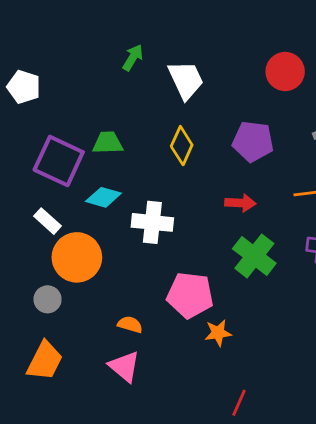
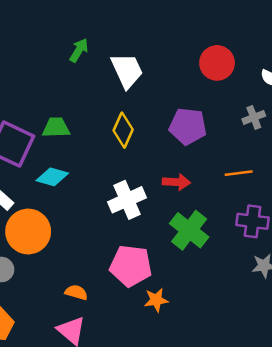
white cross: (152, 222) -> (127, 200), moved, turned -30

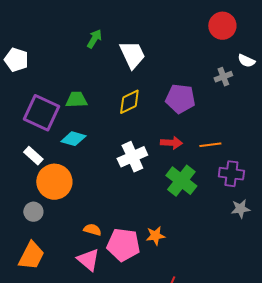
red circle: (217, 63) -> (222, 26), moved
gray cross: (254, 117) -> (223, 77), moved
yellow diamond: (123, 130) -> (129, 102), turned 40
orange line: (239, 173) -> (210, 145), moved
pink pentagon: (131, 266) -> (123, 245), moved

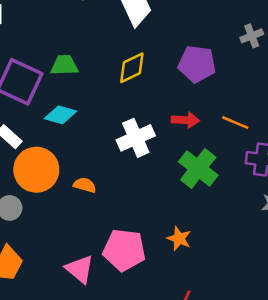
orange line: (210, 145) -> (235, 123), turned 30
orange semicircle: (92, 230) -> (85, 185), moved
orange star: (155, 236) -> (179, 239), moved, turned 30

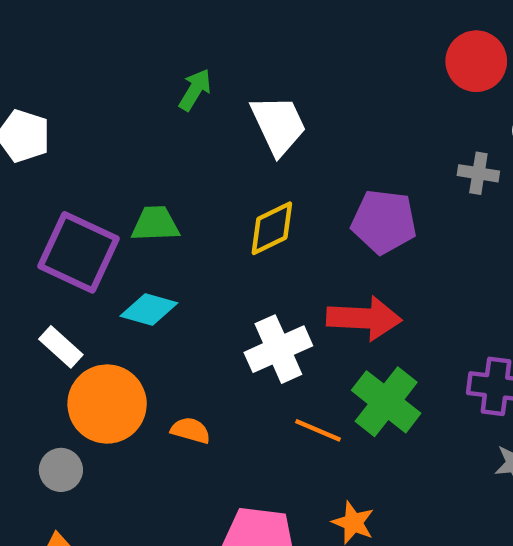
gray cross: (252, 36) -> (478, 173), turned 30
red arrow: (185, 120) -> (364, 318), size x1.5
orange line: (235, 123) -> (318, 430), moved

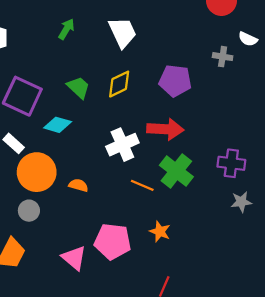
green arrow: (195, 90) -> (66, 29), moved
green trapezoid: (155, 224) -> (78, 87), moved, turned 45
gray circle: (61, 470) -> (29, 211), moved

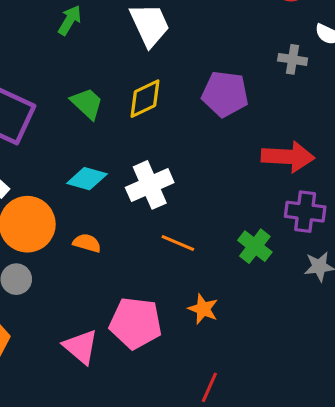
cyan diamond: (58, 125) -> (87, 179), moved
red arrow: (165, 129) -> (288, 157), moved
green cross: (176, 171) -> (255, 246), moved, size x0.7

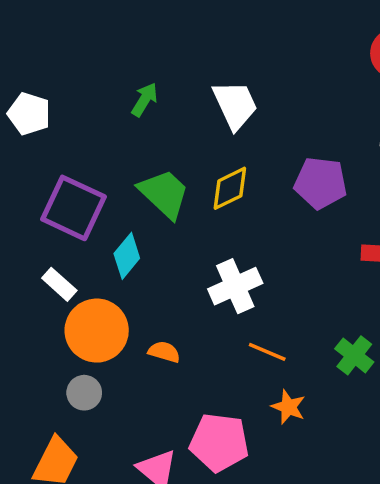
green trapezoid: (87, 103) -> (164, 194), size x1.4
cyan diamond: (87, 179) -> (127, 256), moved, turned -66
orange star: (203, 309) -> (289, 407), moved

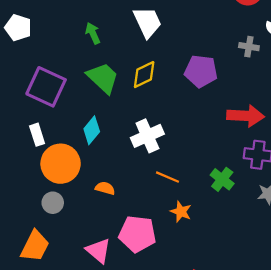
green arrow: (145, 100) -> (93, 33), moved, turned -55
cyan diamond: (127, 256) -> (92, 130), moved
white rectangle: (59, 284) -> (37, 135), turned 30
orange semicircle: (164, 352) -> (105, 188), moved

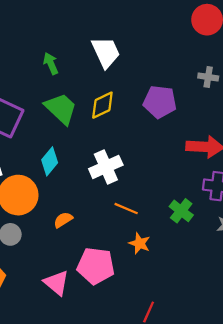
orange semicircle: (105, 188) -> (63, 220), turned -48

